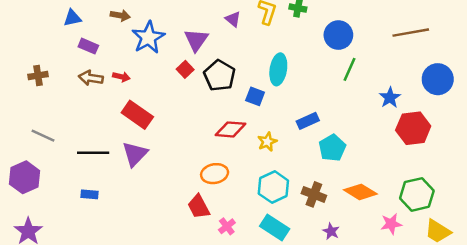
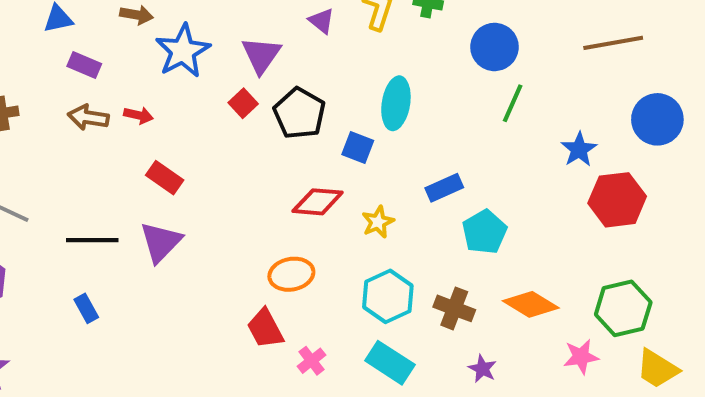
red rectangle: (137, 115) -> (165, 178), size x0.7
blue rectangle: (90, 194) -> (86, 308), turned 56

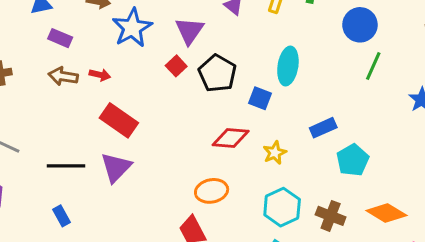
red rectangle: (165, 178) -> (119, 120), size x1.4

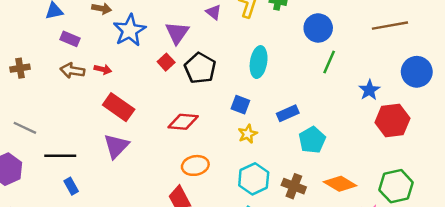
blue square: (260, 98) -> (240, 105), moved
red diamond: (231, 138) -> (183, 122), moved
black line: (66, 166) -> (60, 156), moved

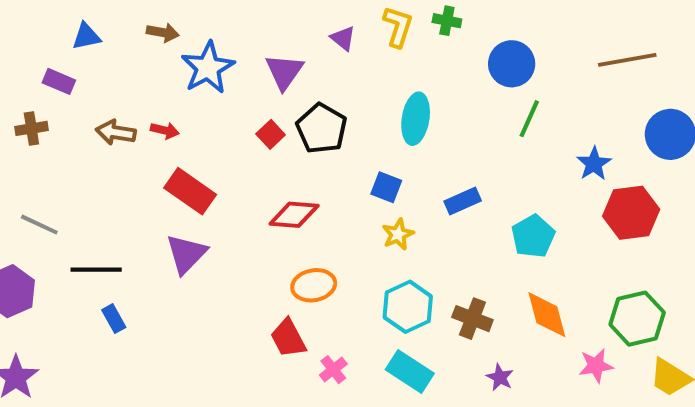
purple rectangle: (70, 39) -> (59, 81), moved
red square: (166, 62) -> (271, 134), moved
cyan pentagon: (312, 140) -> (533, 236), moved
orange diamond: (340, 184) -> (547, 315), turned 44

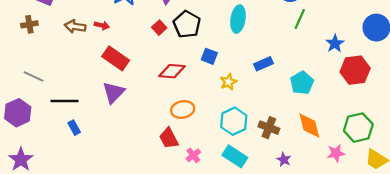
blue square: (386, 187) -> (209, 56), moved

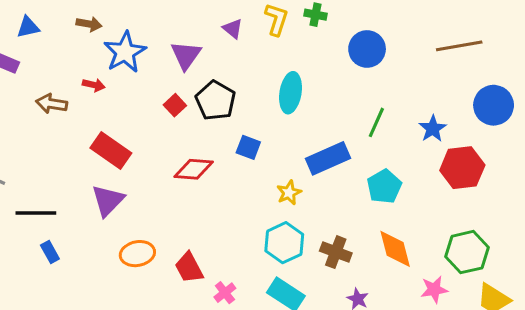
green line: (300, 19) -> (376, 122), moved
red arrow: (102, 25) -> (94, 85), moved
blue rectangle: (264, 64) -> (328, 158), size x1.5
yellow star: (228, 82) -> (289, 193), moved
orange ellipse: (183, 110) -> (137, 254), moved

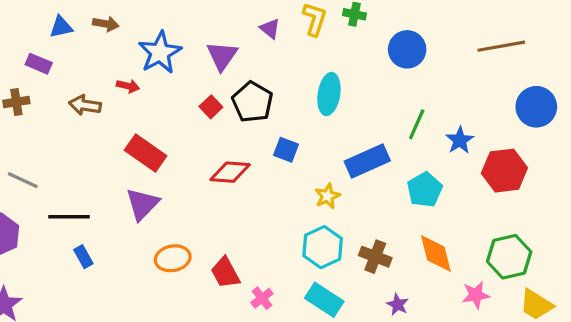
brown arrow: (89, 24) -> (106, 24), moved
blue star: (433, 129) -> (460, 140), moved

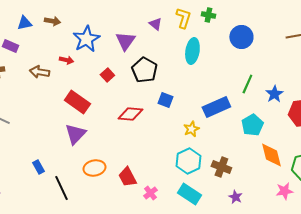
cyan ellipse: (329, 94) -> (192, 51), moved
red square: (211, 107) -> (107, 75), moved
black line: (69, 217) -> (61, 188), moved, turned 65
orange diamond: (436, 254) -> (271, 155), moved

